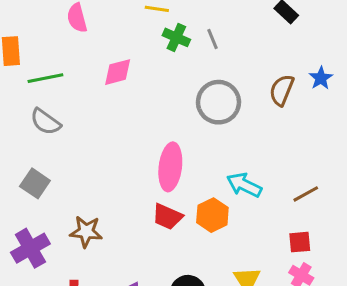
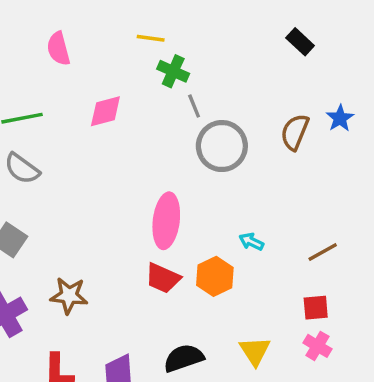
gray line: (212, 39) -> (194, 106), moved
cyan arrow: (244, 185) -> (251, 242), size x0.6

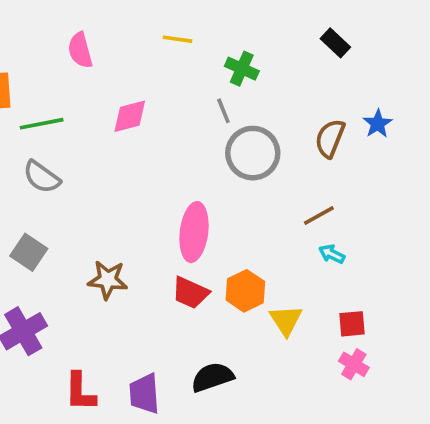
green cross: (173, 71) -> (242, 69), moved
cyan arrow: (251, 242) -> (332, 254), moved
brown line: (323, 252) -> (319, 216), moved
brown star: (69, 296) -> (108, 280), moved
yellow triangle: (255, 351) -> (286, 320), moved

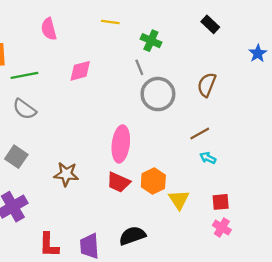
blue star: (378, 124) -> (258, 53), moved

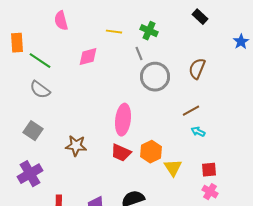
yellow line: (110, 22) -> (114, 32), moved
green line: (24, 75) -> (40, 61), turned 45

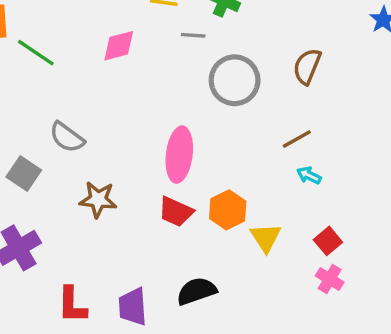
gray line: (139, 54) -> (193, 35), moved, turned -64
gray semicircle: (40, 90) -> (67, 137), moved
red square: (209, 170) -> (328, 241), turned -35

